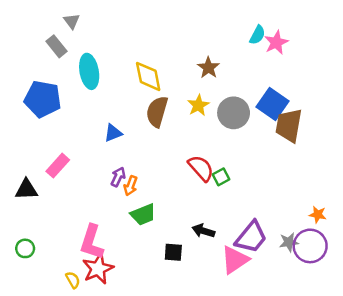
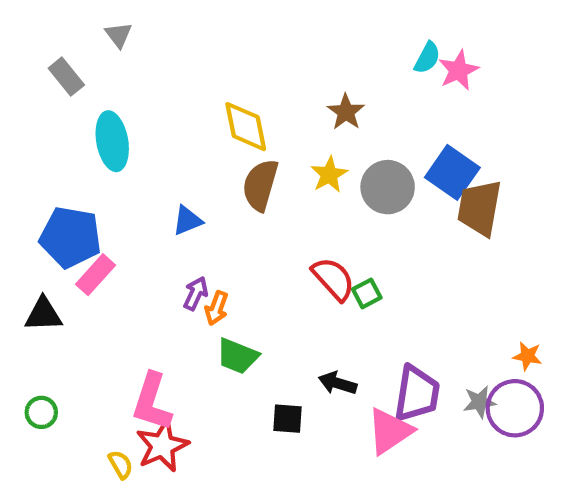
gray rectangle: (57, 46) -> (66, 77), moved
cyan ellipse: (89, 71) -> (112, 141), moved
blue pentagon: (43, 99) -> (71, 237), moved
green trapezoid: (143, 215) -> (237, 356), turned 44
purple trapezoid: (251, 237) -> (417, 394), turned -30

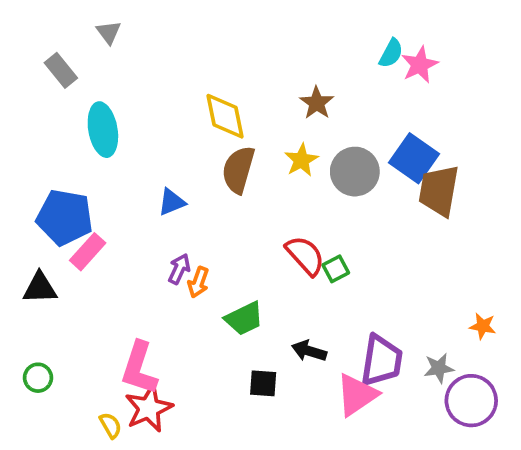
green trapezoid: (237, 356) -> (244, 319), moved, turned -48
purple circle: (515, 408) -> (471, 401), moved

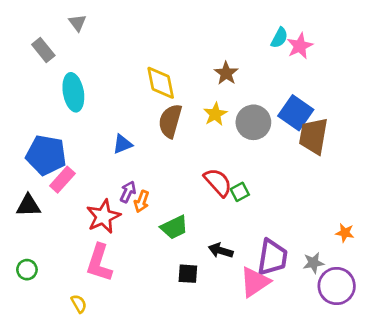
red star: (149, 408) -> (103, 216), moved

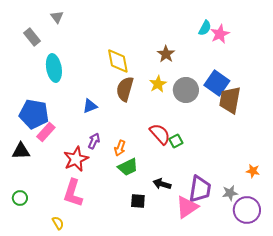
orange arrow: (142, 201) -> (120, 148), moved

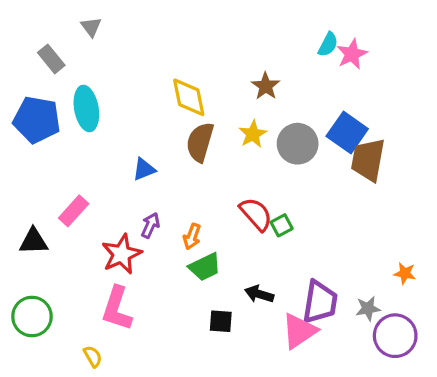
blue pentagon: (34, 114) -> (37, 120), moved
green circle: (20, 198) -> (32, 316), size x1.6

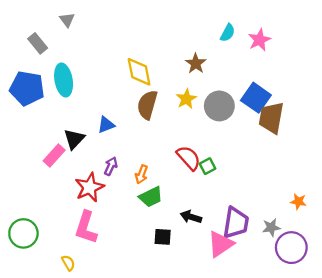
cyan semicircle: (328, 44) -> (228, 33), moved
black triangle: (34, 241) -> (74, 139), moved, turned -45

